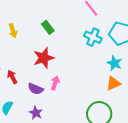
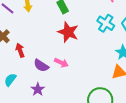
red star: (44, 58) -> (68, 32), moved, turned 30
pink arrow: (55, 83) -> (61, 63), turned 88

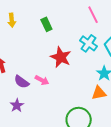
red star: (68, 32) -> (61, 57), moved

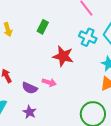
green rectangle: (46, 24) -> (43, 27), turned 64

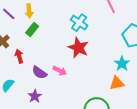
green rectangle: (43, 27) -> (32, 29), moved
cyan cross: (88, 37) -> (79, 23), moved

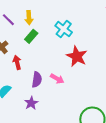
cyan cross: (79, 23) -> (64, 29), moved
purple semicircle: (39, 73) -> (37, 80), turned -119

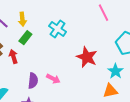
red star: (77, 56) -> (87, 57), moved
red arrow: (17, 62) -> (13, 56), moved

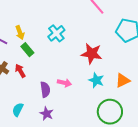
cyan cross: (58, 29) -> (56, 33), turned 30
green rectangle: (25, 38) -> (27, 50), turned -64
cyan star: (115, 71) -> (96, 80), moved

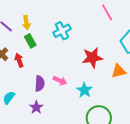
red star: (92, 54) -> (92, 58), turned -30
cyan star: (96, 80) -> (84, 90), moved
orange triangle: (123, 81) -> (119, 71), moved

